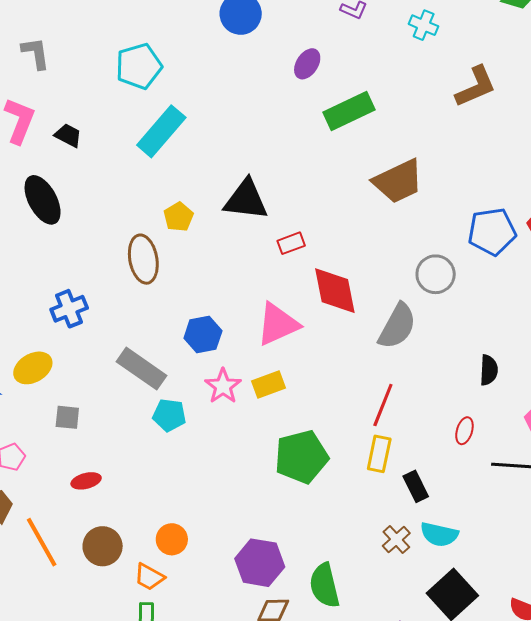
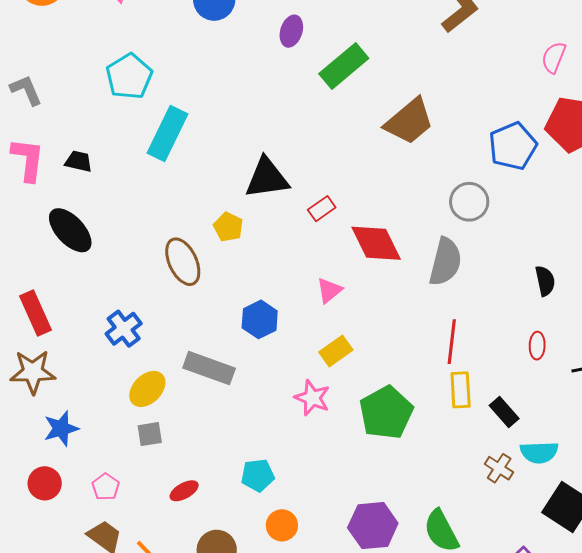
yellow pentagon: (178, 217) -> (228, 227), moved
pink triangle: (278, 324) -> (329, 290), size x0.6
yellow ellipse: (33, 368) -> (147, 389), moved
pink star: (223, 386) -> (312, 398), moved
cyan pentagon: (169, 415) -> (258, 475), moved

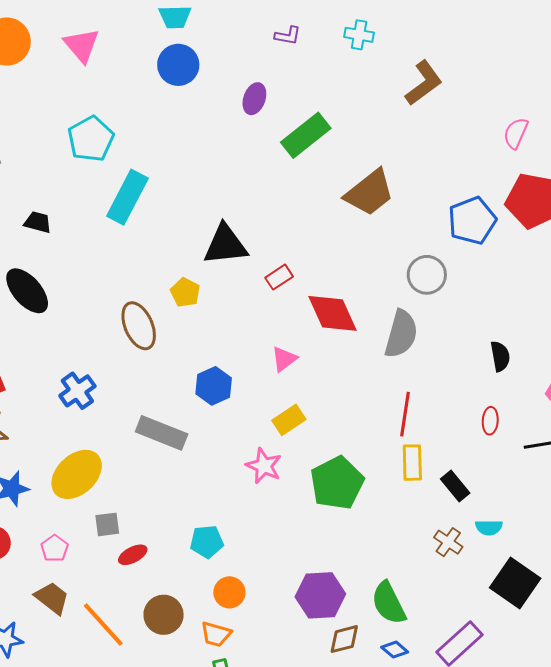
yellow ellipse: (147, 389) -> (77, 474), moved, size x1.4
gray square: (150, 434) -> (107, 524), moved
cyan semicircle: (539, 452) -> (489, 528), size x0.7

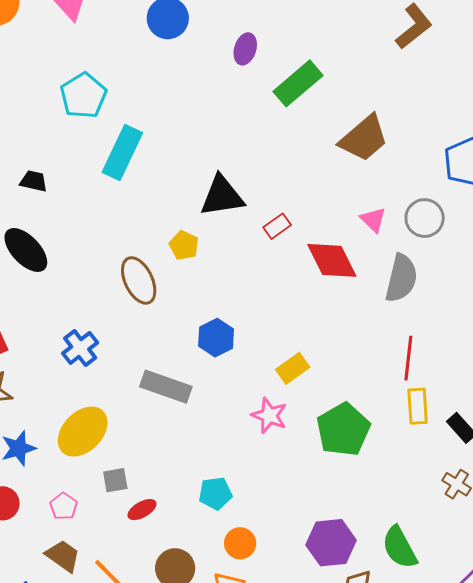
pink triangle: (284, 359) -> (373, 220), moved, turned -36

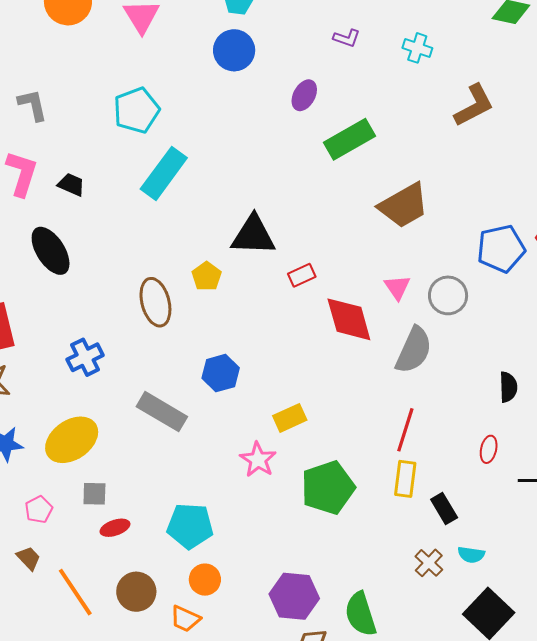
cyan pentagon: (215, 493) -> (190, 526), size x1.4
brown trapezoid: (63, 556) -> (29, 558), size x0.7

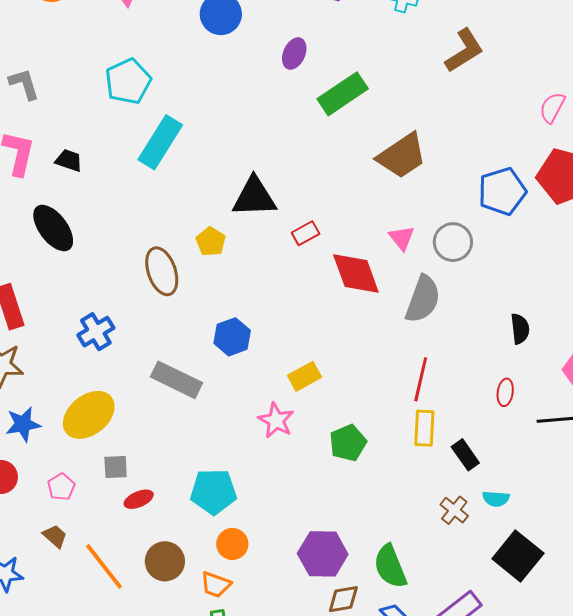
green pentagon: (328, 488) -> (348, 443), size x0.7

